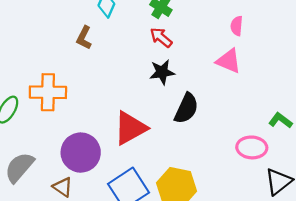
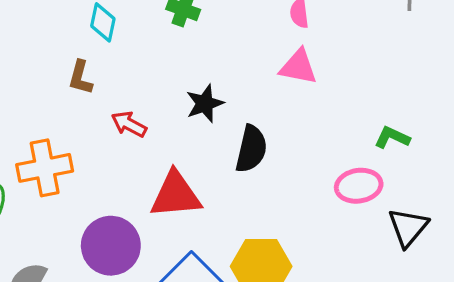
red arrow: (161, 37) -> (129, 124), moved
red triangle: (130, 128) -> (176, 195), turned 36

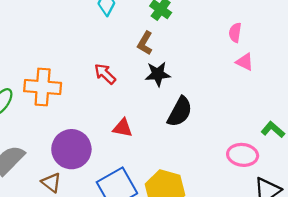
pink triangle: (298, 67) -> (245, 62), moved, size x0.7
brown L-shape: (80, 77) -> (145, 43), moved
red triangle: (176, 195) -> (123, 128), size x0.6

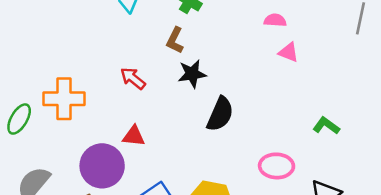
pink semicircle: (235, 33) -> (275, 20), turned 90
red triangle: (123, 128) -> (134, 136), moved
pink ellipse: (243, 155) -> (277, 166), moved

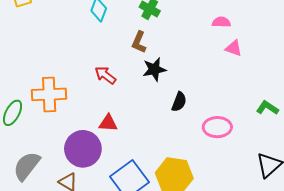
black semicircle: (220, 114) -> (179, 102), size x0.7
pink ellipse: (277, 166) -> (217, 127), moved

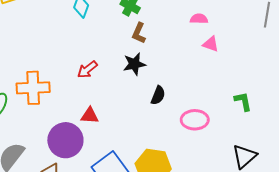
brown L-shape: (139, 42) -> (139, 33), moved
red arrow: (105, 75) -> (87, 69), turned -75
green L-shape: (267, 108) -> (243, 101), turned 45

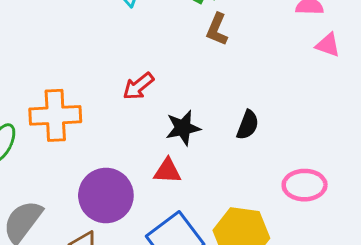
black star: (134, 64) -> (183, 128), moved
red triangle: (90, 115) -> (168, 171), moved
pink ellipse: (195, 120) -> (305, 185), moved

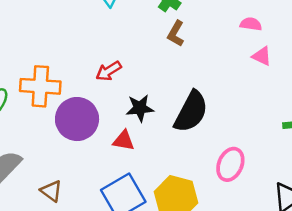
black semicircle: (248, 125) -> (191, 112), size x1.8
pink ellipse: (305, 185) -> (230, 164), turned -72
purple circle: (106, 196) -> (77, 119), moved

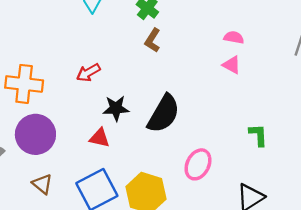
pink semicircle: (251, 24) -> (234, 37), moved
purple circle: (77, 119) -> (35, 134), moved
brown triangle: (51, 191) -> (42, 184), moved

